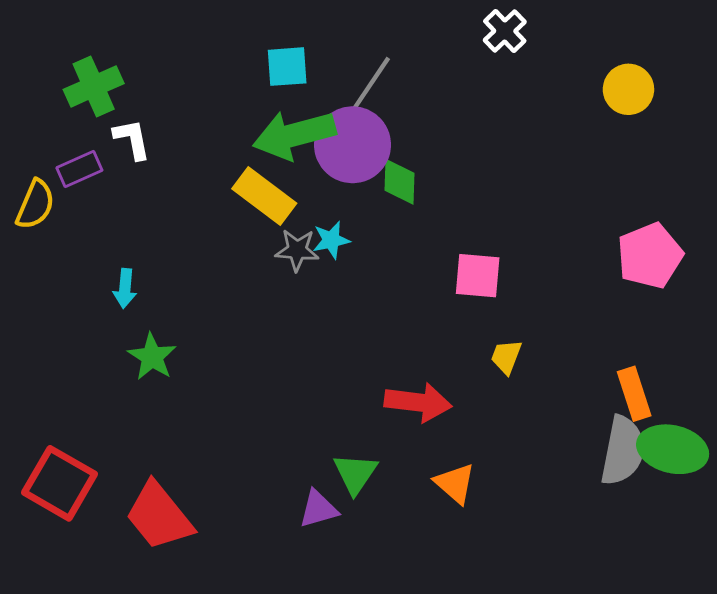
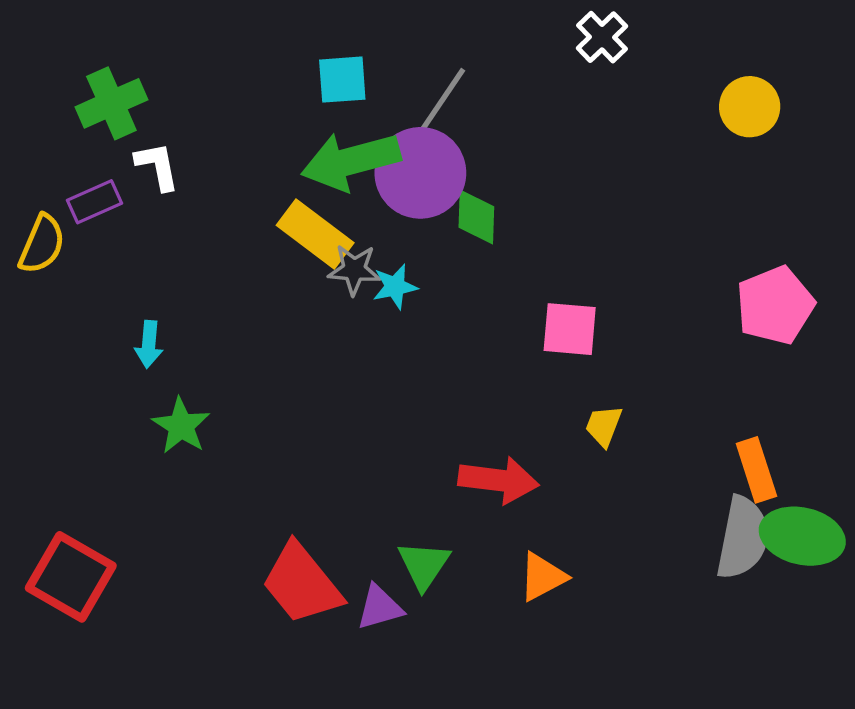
gray star: (297, 250) -> (354, 270), moved
orange triangle: (455, 483) -> (543, 577), turned 51
red trapezoid: (159, 516) -> (302, 584), moved

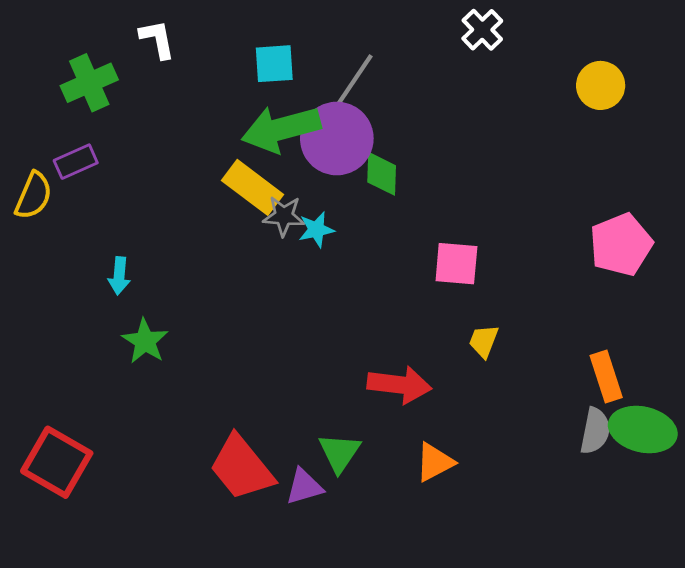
white L-shape: (157, 166) -> (157, 39), moved
gray semicircle: (743, 538) -> (595, 431), size x0.7

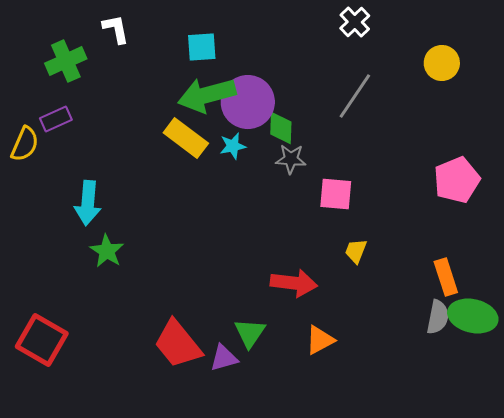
gray line: (352, 84) -> (355, 96), moved
gray star: (284, 216) -> (291, 159), moved
cyan star: (316, 230) -> (233, 146), moved
cyan arrow: (119, 276) -> (88, 203), size x1.6

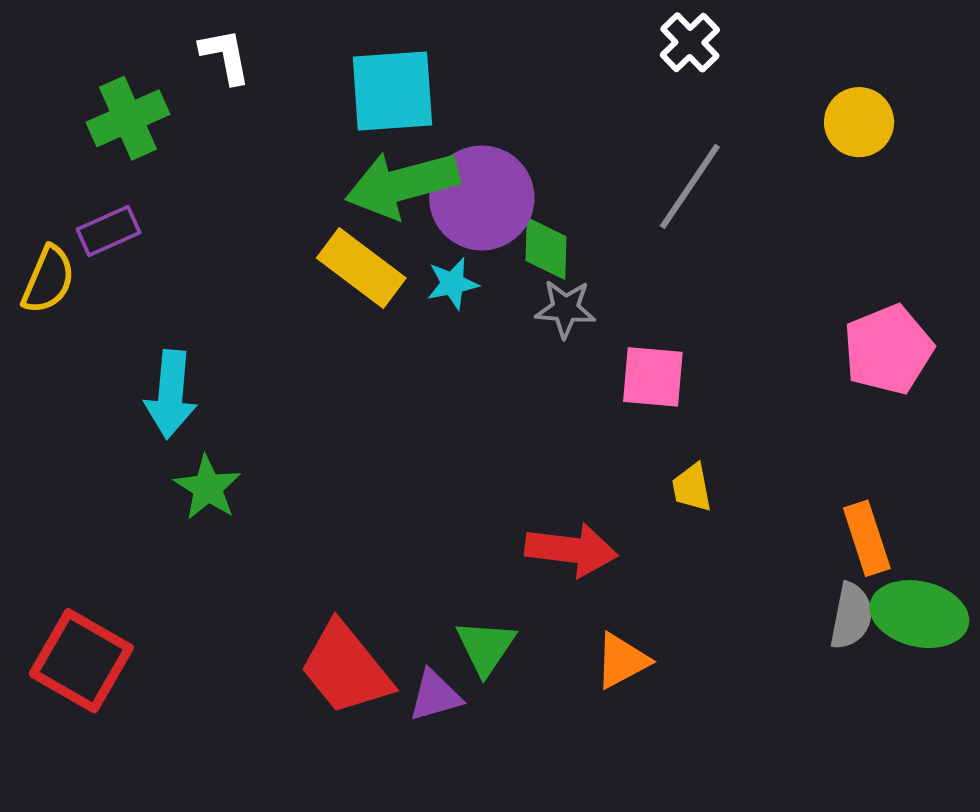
cyan square: (202, 47) -> (392, 91), size x1.5
yellow trapezoid: (356, 251) -> (692, 488), turned -32

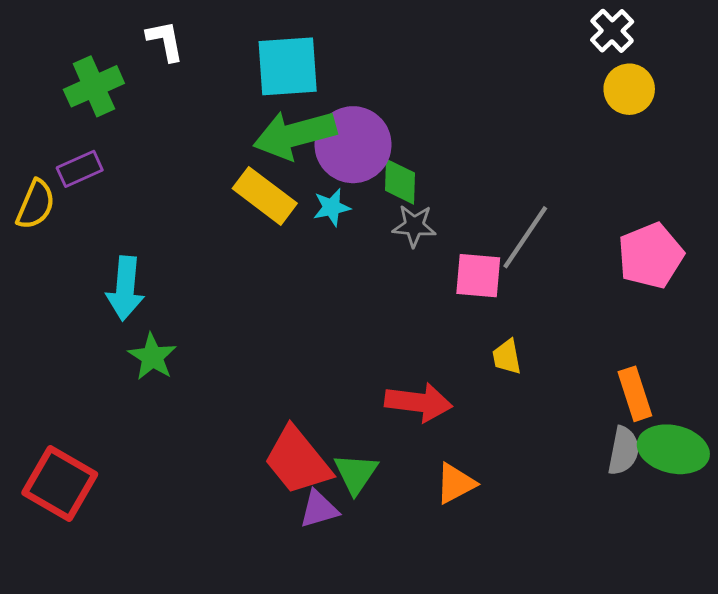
white cross: (690, 42) -> (612, 31), moved
gray line: (690, 186) -> (525, 237), moved
red trapezoid: (346, 668) -> (298, 461), moved

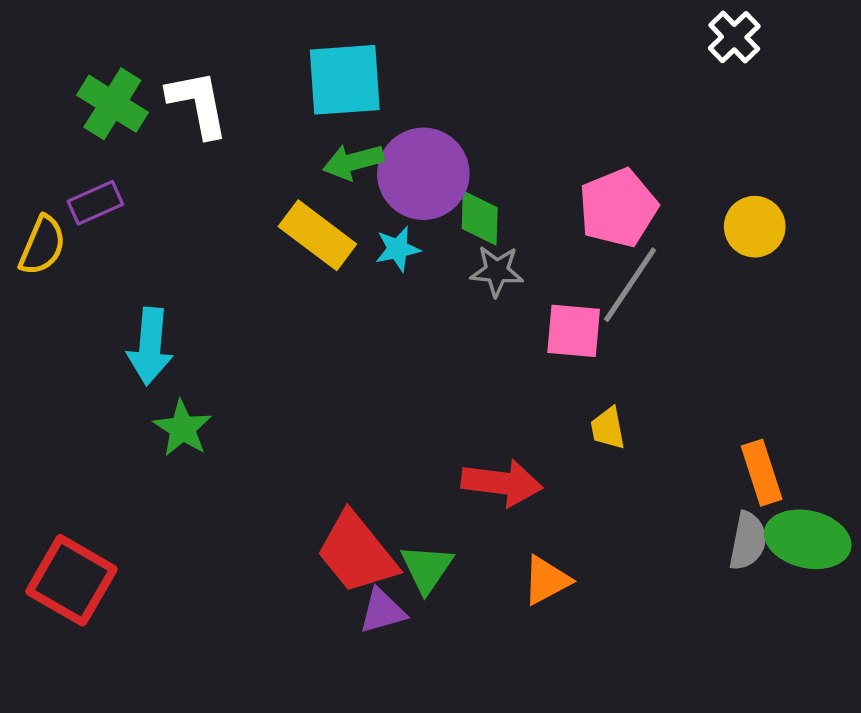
white L-shape: (165, 41) -> (198, 104), moved, size x1.4
green cross: (94, 86) -> (112, 104), turned -34
yellow circle: (629, 89) -> (755, 227), moved
green arrow: (295, 135) -> (353, 162), size x0.6
pink pentagon: (651, 256) -> (618, 208), moved

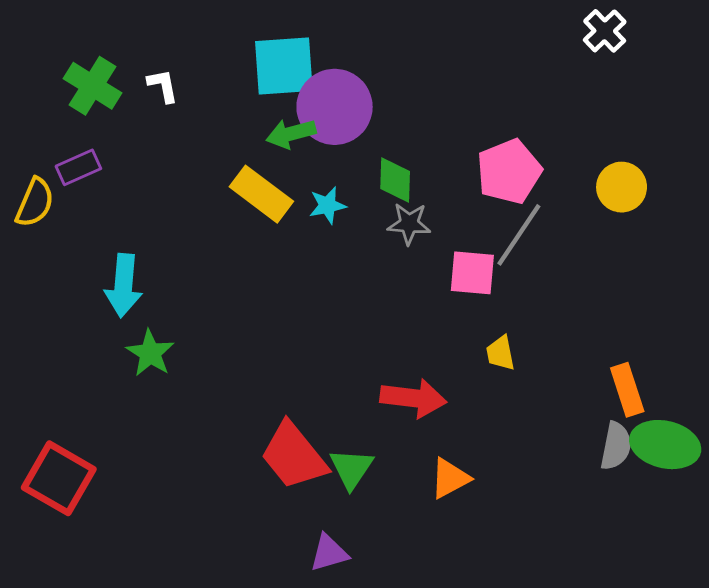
white L-shape: (198, 104) -> (163, 86), size x0.6
purple circle: (423, 174) -> (335, 107), moved
purple triangle: (382, 611) -> (329, 553), moved

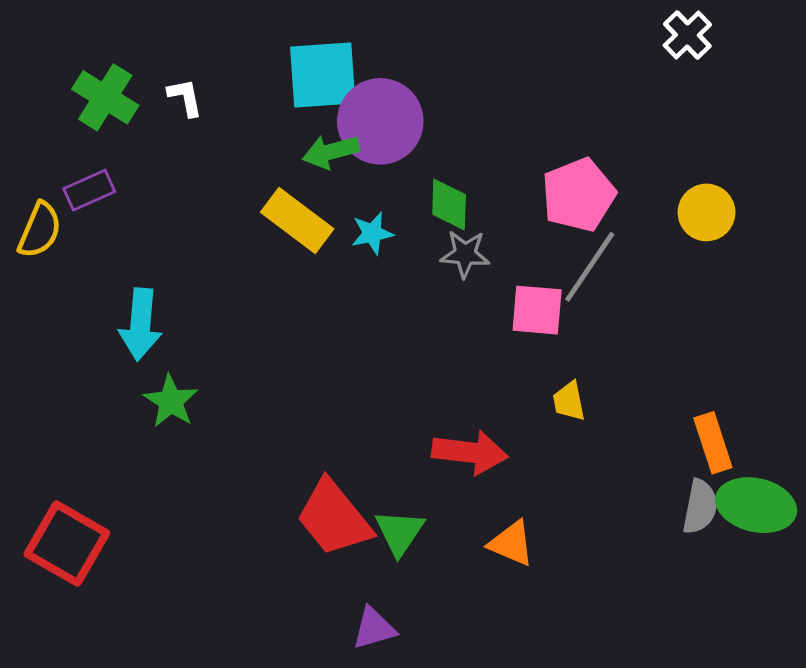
orange triangle: (450, 478) -> (511, 543), turned 51

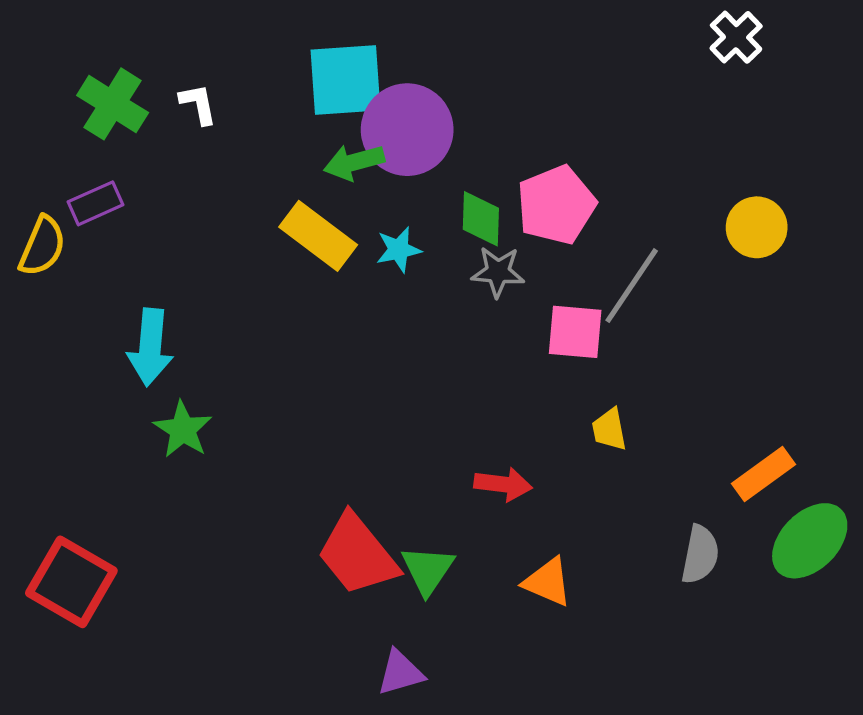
pink pentagon: (579, 195) -> (556, 205), moved
orange rectangle: (713, 443) -> (763, 474), turned 72
red arrow: (470, 452) -> (503, 484), size x0.7
green ellipse: (756, 505) -> (810, 541), turned -58
gray semicircle: (700, 507) -> (700, 554), moved

